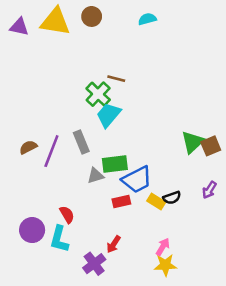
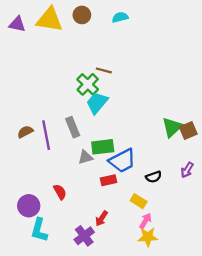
cyan semicircle: (147, 19) -> (120, 17), moved
purple line: (51, 151) -> (46, 135), turned -32
yellow rectangle: (156, 202) -> (139, 201), moved
cyan L-shape: (59, 239) -> (39, 230), moved

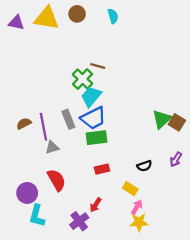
cyan semicircle: (120, 17) -> (113, 16), turned 88
brown square: (188, 131) -> (177, 122), turned -35
gray triangle: (85, 157) -> (52, 147), moved
blue trapezoid: (122, 161) -> (93, 118), moved
red semicircle: (60, 192) -> (56, 180), size x1.5

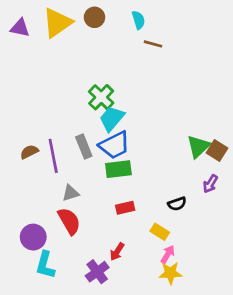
yellow triangle: (47, 18) -> (57, 23), turned -44
brown line: (98, 66) -> (153, 44), moved
gray triangle: (52, 147) -> (71, 193), moved
purple arrow: (176, 159) -> (210, 184), moved

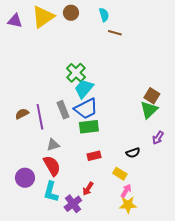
brown square: (217, 150) -> (152, 96), moved
cyan L-shape: (45, 265) -> (51, 192), moved

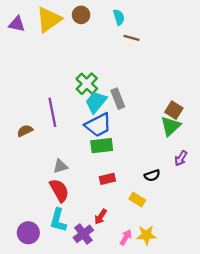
gray rectangle: (63, 110) -> (118, 99), moved
purple line: (40, 117) -> (52, 112), moved
purple circle: (25, 178) -> (28, 233), moved
pink arrow: (126, 191) -> (126, 237), moved

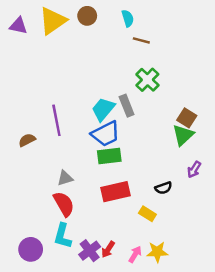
green cross: (87, 84) -> (147, 80), moved
red rectangle: (107, 179) -> (115, 192), size x1.6
red arrow: (101, 217) -> (108, 249), moved

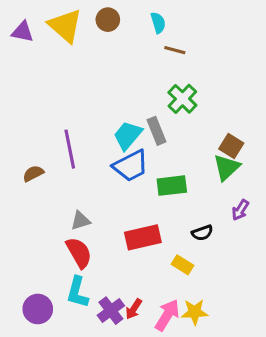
yellow triangle: (53, 21) -> (65, 26), turned -44
green rectangle: (109, 156) -> (172, 186), moved
pink arrow: (135, 254) -> (167, 315), size x1.5

